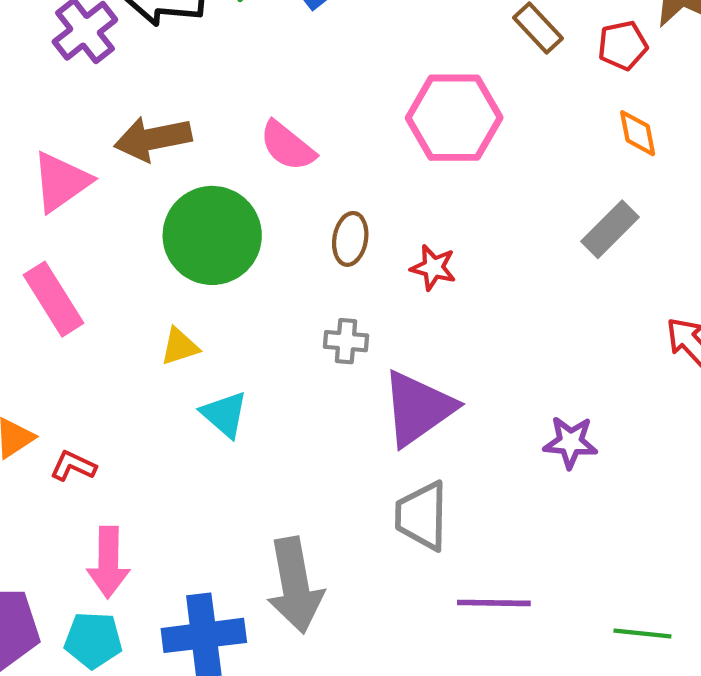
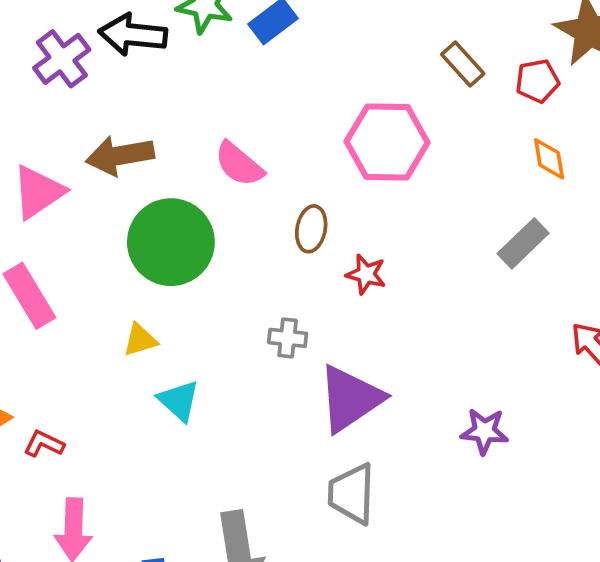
brown ellipse: (350, 239) -> (311, 229), moved

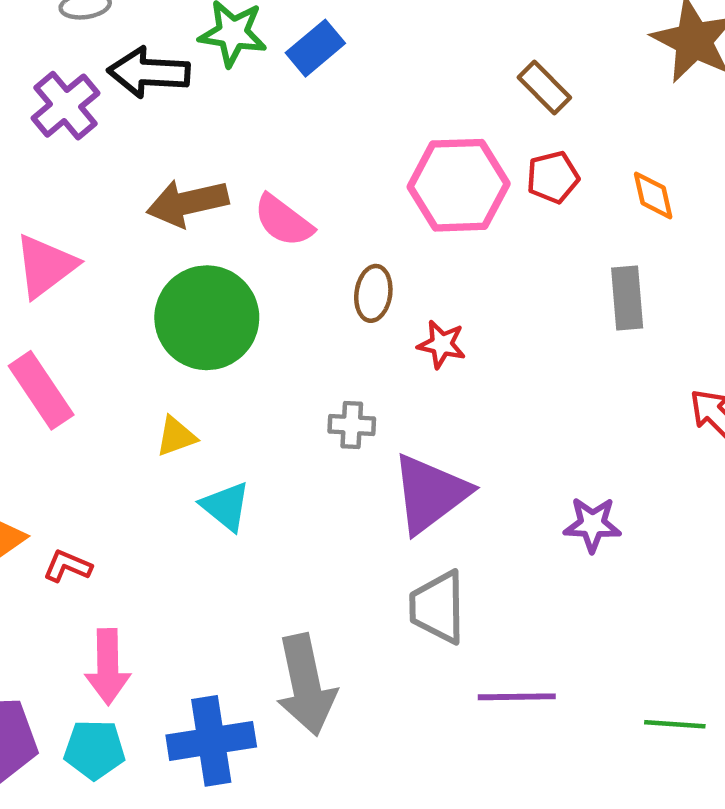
red pentagon: (537, 81) -> (553, 177), moved
brown arrow: (120, 155) -> (187, 203), moved
gray rectangle: (523, 243) -> (627, 298), turned -48

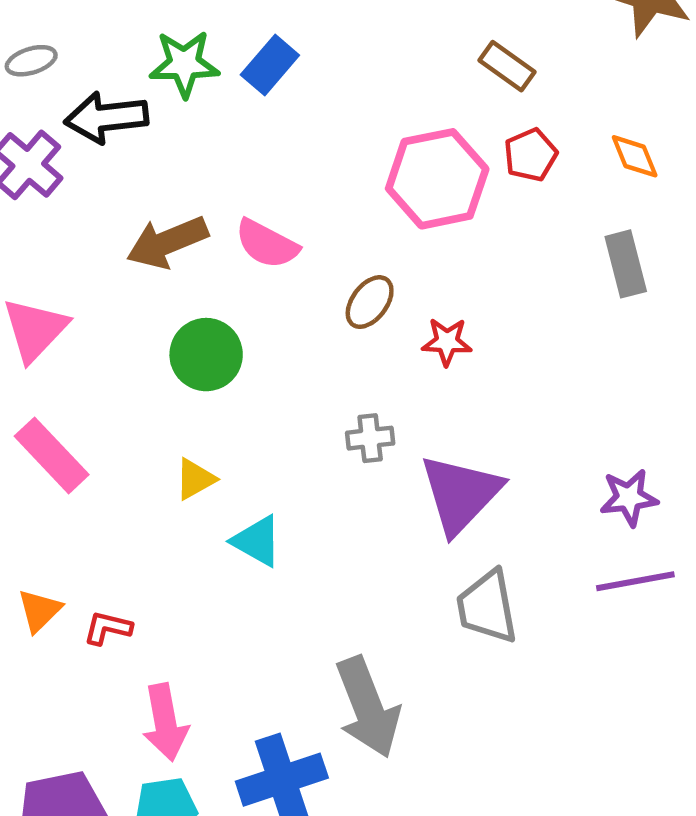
brown ellipse: (373, 293) -> (370, 302), turned 38
green circle: (207, 318) -> (206, 355), size x0.7
purple line: (517, 697) -> (635, 581), moved

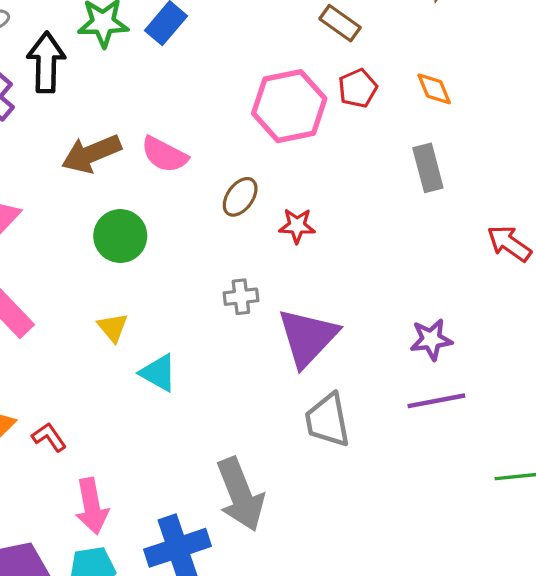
black arrow: (106, 117) -> (46, 62), turned 98
yellow triangle: (195, 479) -> (113, 327), turned -40
red L-shape: (108, 628) -> (49, 437), turned 42

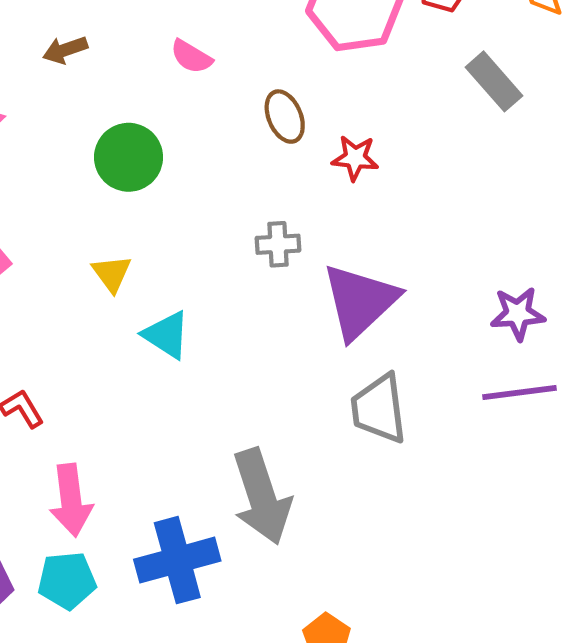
brown arrow: (91, 154) -> (65, 50), moved, size x0.6
pink semicircle: (164, 155) -> (191, 57), size x0.7
gray rectangle: (428, 168) -> (494, 81), moved, turned -30
brown ellipse: (240, 197) -> (285, 117), turned -63

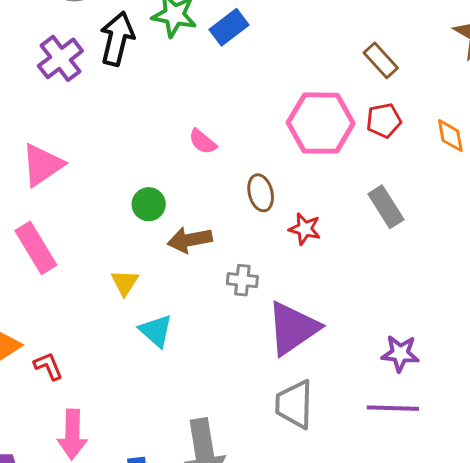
brown arrow: (65, 50) -> (190, 240), moved, size x1.4
gray rectangle: (494, 81) -> (386, 207), moved
green circle: (129, 157) -> (149, 204), size x0.7

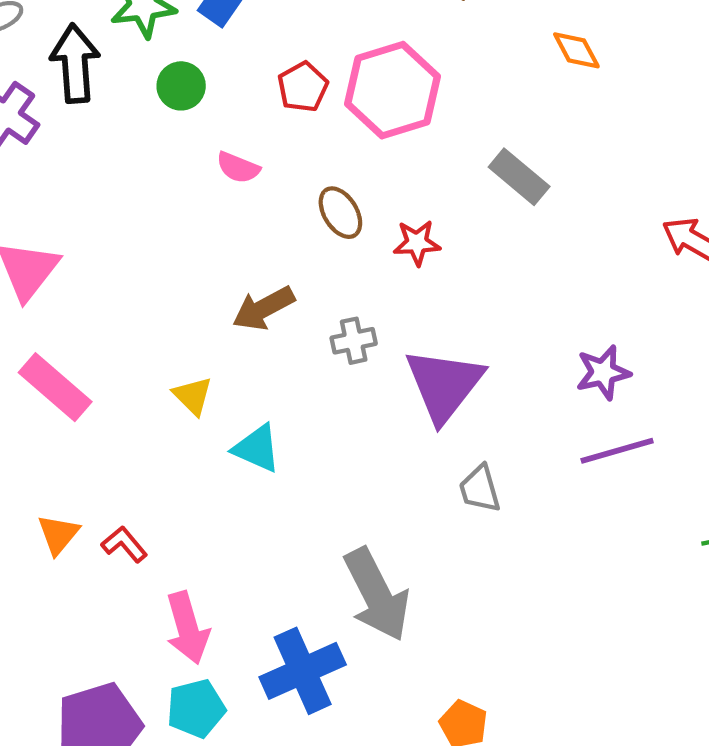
red pentagon: (384, 120) -> (303, 87), moved
green circle: (149, 204) -> (181, 86), moved
gray trapezoid: (294, 404) -> (480, 489), size x0.7

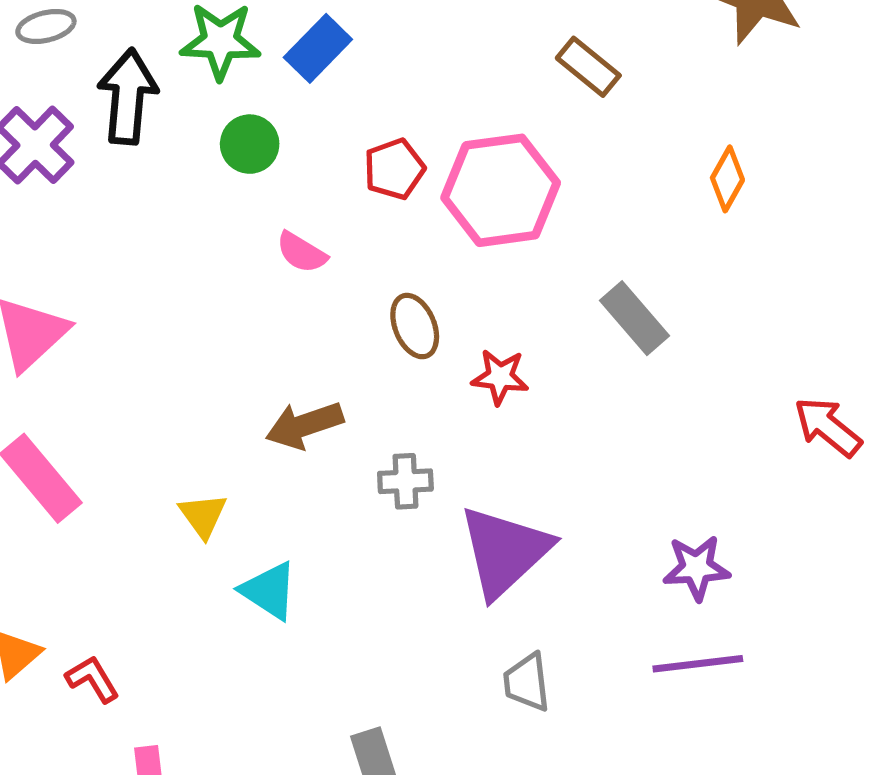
orange diamond: (576, 50) -> (727, 179), turned 48

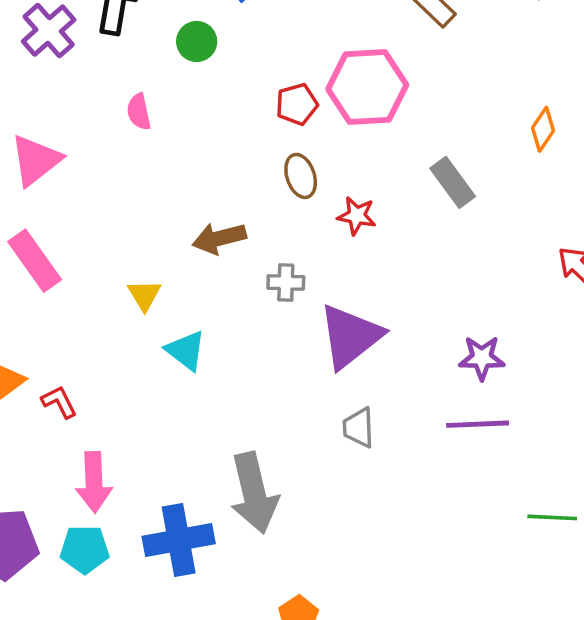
red pentagon: (394, 169) -> (297, 104), moved
orange diamond: (727, 179) -> (543, 129), moved
pink semicircle: (302, 252) -> (139, 112), moved, turned 42

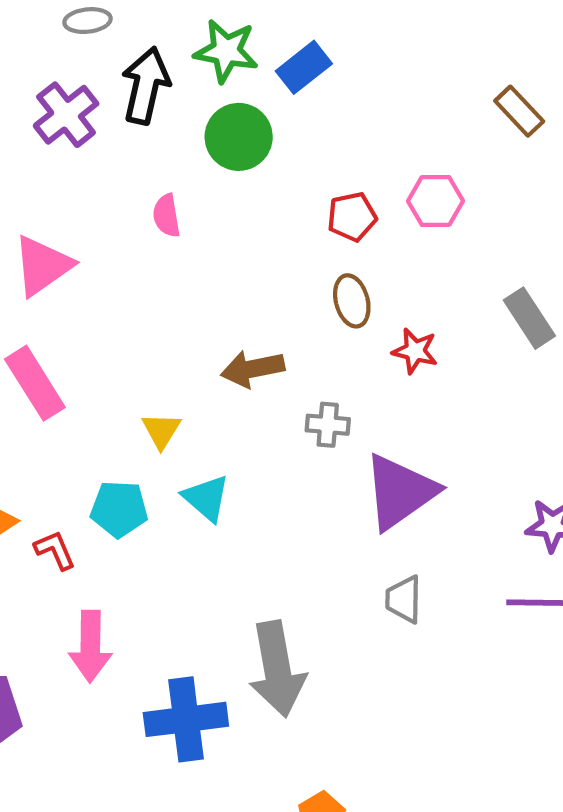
green circle: (197, 41) -> (239, 137), size x1.4
pink hexagon: (367, 87) -> (435, 201), size x0.6
cyan pentagon: (85, 549) -> (119, 509), moved

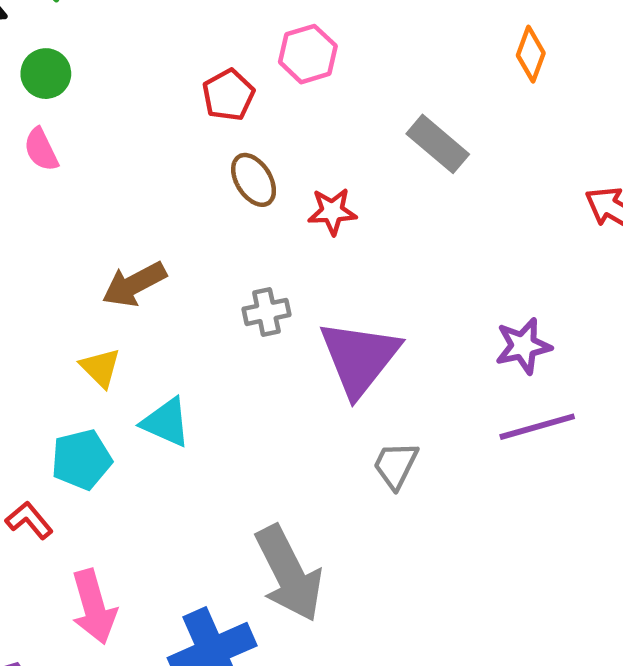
green circle: (239, 137) -> (46, 74), moved, size x0.7
brown arrow: (253, 369) -> (134, 284), moved
gray trapezoid: (404, 599) -> (396, 465), turned 42

